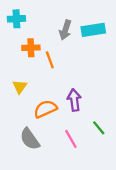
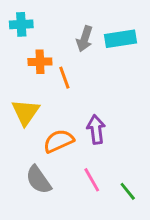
yellow triangle: (20, 87) -> (26, 112), size x1.5
green line: (99, 128) -> (128, 191), moved

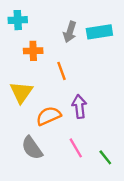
orange line: (64, 78) -> (62, 71), moved

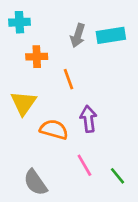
orange semicircle: (49, 116) -> (54, 129), turned 40
gray semicircle: (32, 148) -> (35, 182), moved

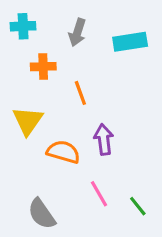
gray arrow: (78, 35) -> (77, 32), moved

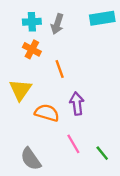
cyan cross: (23, 26) -> (32, 22), moved
cyan rectangle: (130, 42) -> (102, 18), moved
orange cross: (43, 67) -> (32, 49), turned 30

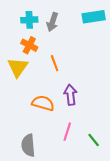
yellow triangle: (20, 90) -> (18, 67), moved
pink line: (73, 144) -> (67, 132), turned 48
gray semicircle: (31, 159) -> (28, 145), turned 30

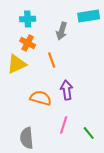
gray arrow: (53, 22) -> (62, 31), moved
yellow triangle: (18, 67) -> (17, 64), turned 30

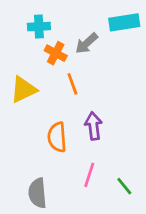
gray arrow: (62, 31) -> (86, 43), turned 30
orange cross: (28, 43) -> (56, 53), moved
orange semicircle: (41, 98) -> (57, 137), turned -110

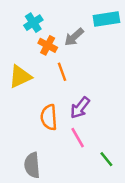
cyan cross: (39, 27) -> (33, 23), turned -30
purple arrow: (93, 126) -> (80, 108), turned -135
pink line: (89, 175) -> (78, 138), moved, turned -48

